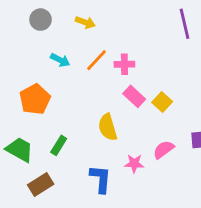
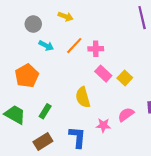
gray circle: (41, 20) -> (33, 24), moved
brown rectangle: (41, 184) -> (43, 141), moved

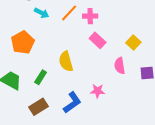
yellow square: (125, 78) -> (133, 42), moved
yellow semicircle: (83, 97) -> (66, 61), moved
pink semicircle: (126, 115) -> (120, 66), moved, turned -63
blue L-shape: (77, 137) -> (72, 103), turned 50

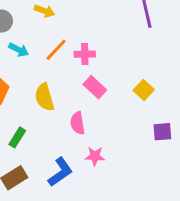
yellow semicircle: (66, 61) -> (45, 97), moved
pink semicircle: (120, 66) -> (78, 123), moved

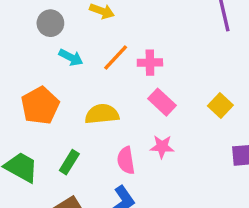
yellow semicircle: (45, 97) -> (102, 114), turned 100
pink semicircle: (78, 123) -> (126, 160), moved
pink star: (95, 156) -> (162, 147), moved

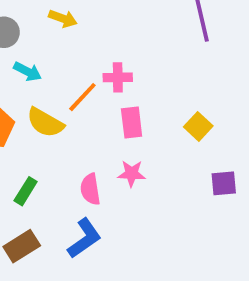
orange line: (116, 57) -> (82, 97), moved
pink rectangle: (162, 102) -> (132, 123), turned 40
yellow semicircle: (102, 114) -> (45, 123), moved, turned -144

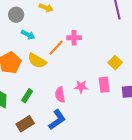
pink rectangle: (132, 123) -> (104, 85), moved

